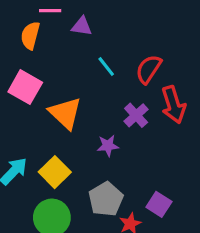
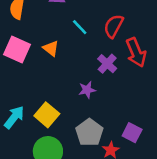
orange triangle: (65, 113) -> (51, 48), moved, size x0.6

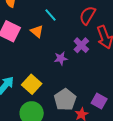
cyan line: (80, 27) -> (51, 15), moved
purple star: (87, 90) -> (61, 58), moved

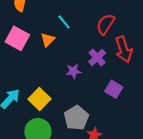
orange triangle: (37, 31) -> (48, 40), turned 32
purple square: (99, 101) -> (114, 89), moved

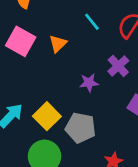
cyan line: (64, 22) -> (92, 22), moved
gray pentagon: (76, 118) -> (81, 128), moved, turned -30

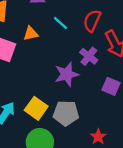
orange triangle: (58, 44) -> (31, 33), moved, turned 42
purple star: (89, 83) -> (67, 74), size x1.5

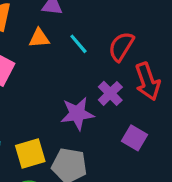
orange triangle: (31, 33) -> (39, 38), moved
yellow square: (36, 108) -> (30, 154), turned 30

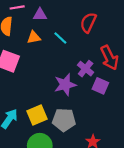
red semicircle: (121, 46) -> (88, 23), moved
purple square: (135, 138) -> (100, 86), moved

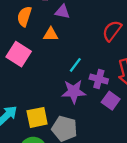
cyan line: (60, 38) -> (75, 65), moved, turned 72
purple cross: (86, 69) -> (99, 79), turned -35

